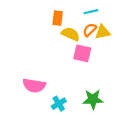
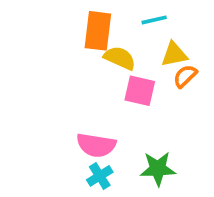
orange rectangle: (58, 18) -> (98, 31), size x1.5
orange semicircle: (90, 30) -> (185, 76), moved
pink semicircle: (34, 85) -> (96, 145), moved

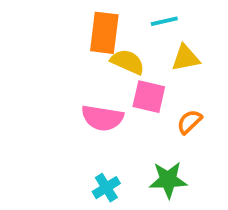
orange semicircle: (185, 76) -> (189, 122), moved
pink semicircle: (96, 145) -> (102, 118), moved

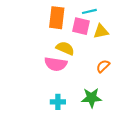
yellow semicircle: (128, 62) -> (65, 48), moved
pink square: (149, 97) -> (81, 26), moved
cyan cross: (106, 188) -> (58, 102), turned 32

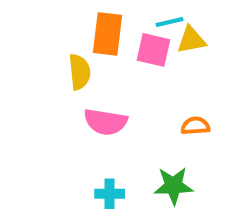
yellow triangle: (101, 31) -> (191, 40), moved
yellow semicircle: (65, 48) -> (80, 72), moved, turned 60
orange semicircle: (103, 66) -> (195, 126), turned 40

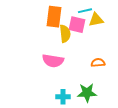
yellow semicircle: (80, 72) -> (65, 34), moved
cyan cross: (110, 194) -> (63, 97), moved

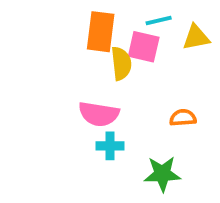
yellow triangle: (96, 20) -> (196, 37), moved
cyan cross: (63, 97) -> (110, 146), moved

